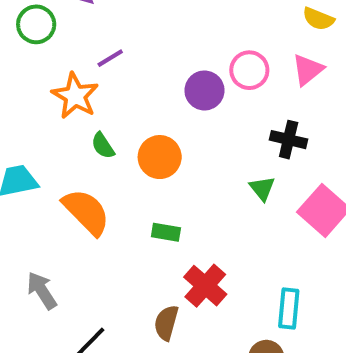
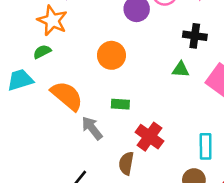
green semicircle: (103, 146) -> (42, 52), moved, turned 102
green triangle: (262, 188) -> (181, 69), turned -42
gray arrow: (42, 290) -> (92, 128), moved

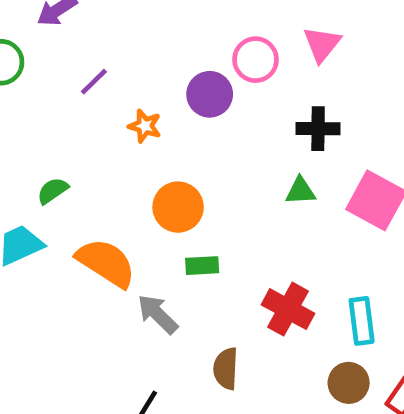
orange star: (52, 21) -> (145, 126), moved, size x0.6
orange circle: (111, 55) -> (178, 207), moved
red cross: (149, 137) -> (288, 309), moved

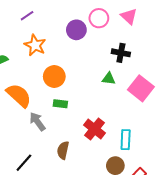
pink triangle: (322, 44) -> (129, 16), turned -36
orange star: (145, 126) -> (35, 45), moved, size x1.5

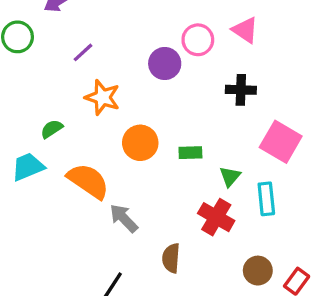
green triangle: (109, 79) -> (230, 177), moved, turned -48
green rectangle: (60, 104) -> (190, 153), moved
cyan rectangle: (126, 140) -> (266, 199), moved

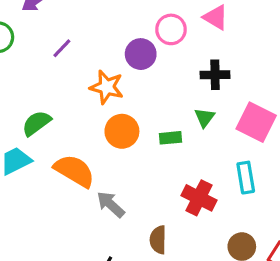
orange star: (103, 97) -> (107, 87), moved
green semicircle: (52, 129) -> (36, 123), size x1.4
green triangle: (230, 177) -> (205, 118), moved

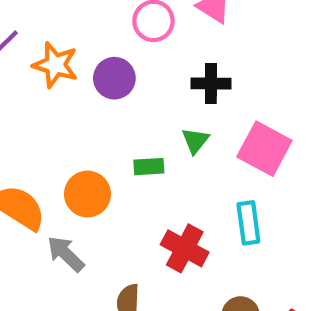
purple circle: (141, 54) -> (114, 78), moved
orange star: (107, 87) -> (55, 65), moved
orange circle: (122, 131) -> (87, 194), moved

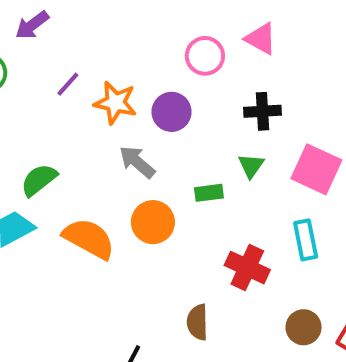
gray arrow: (66, 254) -> (137, 162), moved

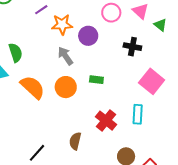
orange star: (115, 103) -> (62, 24), turned -30
green triangle: (251, 166) -> (160, 25), moved, turned -40
green semicircle: (39, 180) -> (15, 53), turned 96

